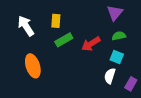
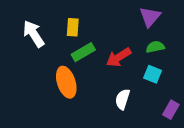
orange ellipse: (33, 66) -> (66, 82), moved
white semicircle: (110, 76) -> (123, 99), moved

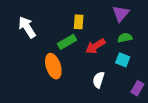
yellow rectangle: (73, 27) -> (79, 22), moved

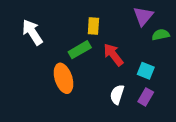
green semicircle: (125, 38) -> (161, 35), moved
red arrow: (95, 46) -> (113, 55), turned 84
purple rectangle: (137, 88) -> (146, 97), moved

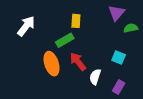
white arrow: (32, 32) -> (26, 26), turned 70
red arrow: (113, 55) -> (78, 62), moved
purple rectangle: (146, 97) -> (119, 87), moved

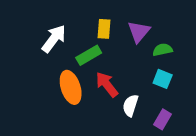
purple triangle: (116, 13) -> (139, 32), moved
white arrow: (26, 26) -> (54, 39), moved
green semicircle: (131, 28) -> (163, 50), moved

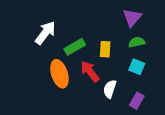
yellow rectangle: (104, 29) -> (105, 49), moved
purple triangle: (139, 32) -> (132, 18), moved

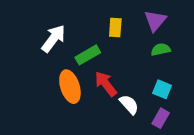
yellow rectangle: (105, 49) -> (115, 27), moved
cyan square: (137, 67) -> (162, 89), moved
white semicircle: (110, 89) -> (129, 104), turned 120

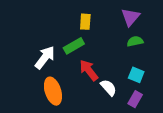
yellow rectangle: (115, 27) -> (85, 22), moved
white arrow: (53, 38) -> (45, 58), moved
orange ellipse: (70, 87) -> (53, 91), moved

